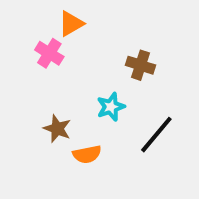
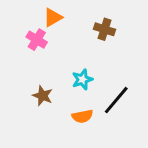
brown cross: (140, 65) -> (104, 29), moved
orange semicircle: (87, 154) -> (82, 116), moved

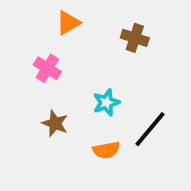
pink cross: (37, 40) -> (47, 68), moved

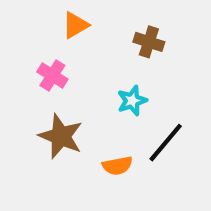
cyan star: (106, 102) -> (132, 101), moved
brown star: (55, 123) -> (61, 136), size x1.5

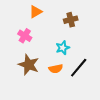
brown cross: (149, 42) -> (71, 20), turned -32
orange semicircle: (117, 166) -> (56, 69), moved

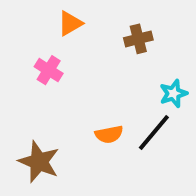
cyan star: (63, 48) -> (173, 93), moved
brown star: (29, 65) -> (39, 162), moved

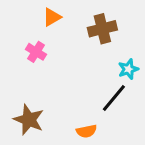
brown cross: (138, 39) -> (102, 29), size x1.4
orange semicircle: (109, 134) -> (86, 131), moved

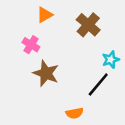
brown cross: (102, 29) -> (88, 25), turned -35
brown star: (29, 120) -> (46, 73), moved

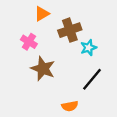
brown cross: (88, 25) -> (70, 30), moved, turned 30
cyan star: (111, 60) -> (89, 48), moved

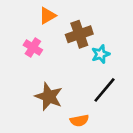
brown star: (43, 69) -> (49, 97), moved

